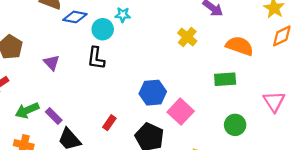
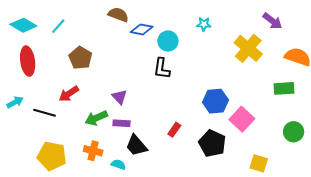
cyan star: (123, 15) -> (204, 24), moved
yellow cross: (187, 37) -> (248, 48), size x1.5
purple triangle: (52, 63) -> (119, 97), moved
purple rectangle: (54, 116) -> (122, 123), turned -42

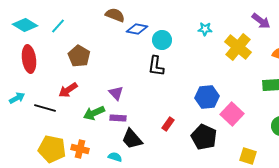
cyan star: (204, 24) -> (205, 29), moved
orange cross: (93, 151) -> (80, 149), moved

